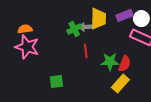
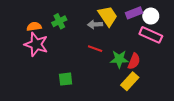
yellow trapezoid: (98, 19) -> (108, 16), turned -35
green cross: (74, 29) -> (59, 21), moved
red line: (86, 51) -> (95, 49), turned -64

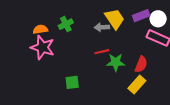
red line: (95, 49) -> (102, 52), turned -32
green star: (119, 59) -> (116, 62), moved

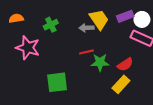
orange semicircle: (40, 29) -> (16, 18), moved
red semicircle: (141, 64) -> (125, 64), turned 35
green square: (72, 82) -> (57, 82), size x1.5

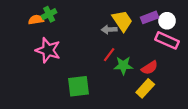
green cross: (51, 25) -> (49, 14), moved
red line: (86, 52) -> (109, 55), turned -40

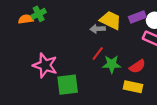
yellow trapezoid: (122, 21) -> (111, 20), turned -30
pink star: (48, 50) -> (45, 65), moved
yellow rectangle: (145, 88) -> (133, 87), turned 60

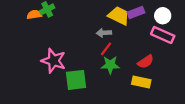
purple rectangle: (137, 17) -> (136, 13), moved
gray arrow: (98, 29) -> (104, 33), moved
green star: (112, 64) -> (110, 65), moved

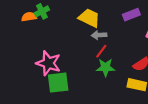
yellow trapezoid: (119, 16) -> (89, 18), moved
green square: (76, 80) -> (58, 83), moved

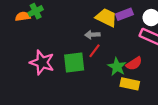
yellow trapezoid: (89, 18) -> (106, 18), moved
green star: (106, 67) -> (117, 67), moved, turned 30
green square: (58, 83) -> (74, 62), moved

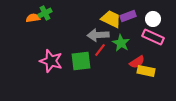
gray arrow: (92, 35) -> (98, 35), size x1.5
green star: (117, 67) -> (121, 43), moved
yellow rectangle: (130, 84) -> (146, 71), moved

